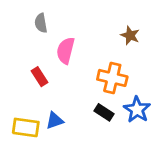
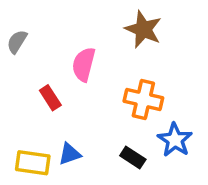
gray semicircle: (41, 23) -> (17, 42), moved, turned 42
brown star: (130, 35) -> (143, 29), moved, size x1.5
black rectangle: (104, 112) -> (133, 157), moved

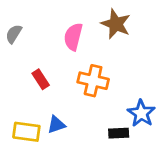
pink semicircle: (84, 64) -> (73, 37), moved
orange cross: (143, 100) -> (93, 81), moved
black rectangle: (133, 157) -> (119, 133), moved, turned -36

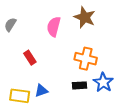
orange cross: (93, 81) -> (86, 59), moved
black rectangle: (119, 133) -> (79, 85), moved

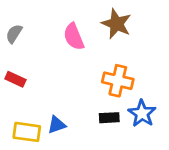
pink semicircle: (54, 27) -> (74, 37), turned -36
red rectangle: (30, 58) -> (15, 79), moved, turned -32

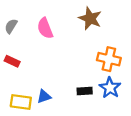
pink semicircle: (74, 37) -> (45, 28), moved
orange cross: (118, 81) -> (109, 59), moved

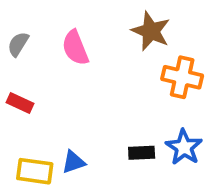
orange cross: (109, 59) -> (182, 77), moved

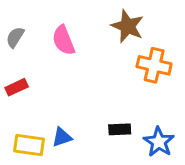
red rectangle: (20, 103) -> (17, 87), turned -50
blue star: (184, 147) -> (159, 142), moved

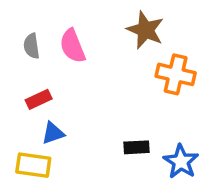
gray semicircle: (15, 37) -> (32, 46), moved, turned -40
red rectangle: (17, 87) -> (39, 99), moved
blue triangle: (62, 137) -> (53, 133), moved

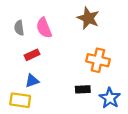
orange cross: (176, 74) -> (98, 60), moved
red rectangle: (39, 99) -> (32, 55), moved

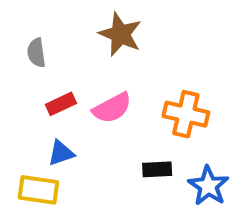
brown star: (88, 18) -> (120, 34), moved
pink semicircle: (44, 28) -> (112, 108), moved, turned -96

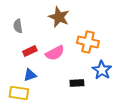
orange cross: (186, 114) -> (88, 42), moved
blue star: (208, 186) -> (102, 70), moved

